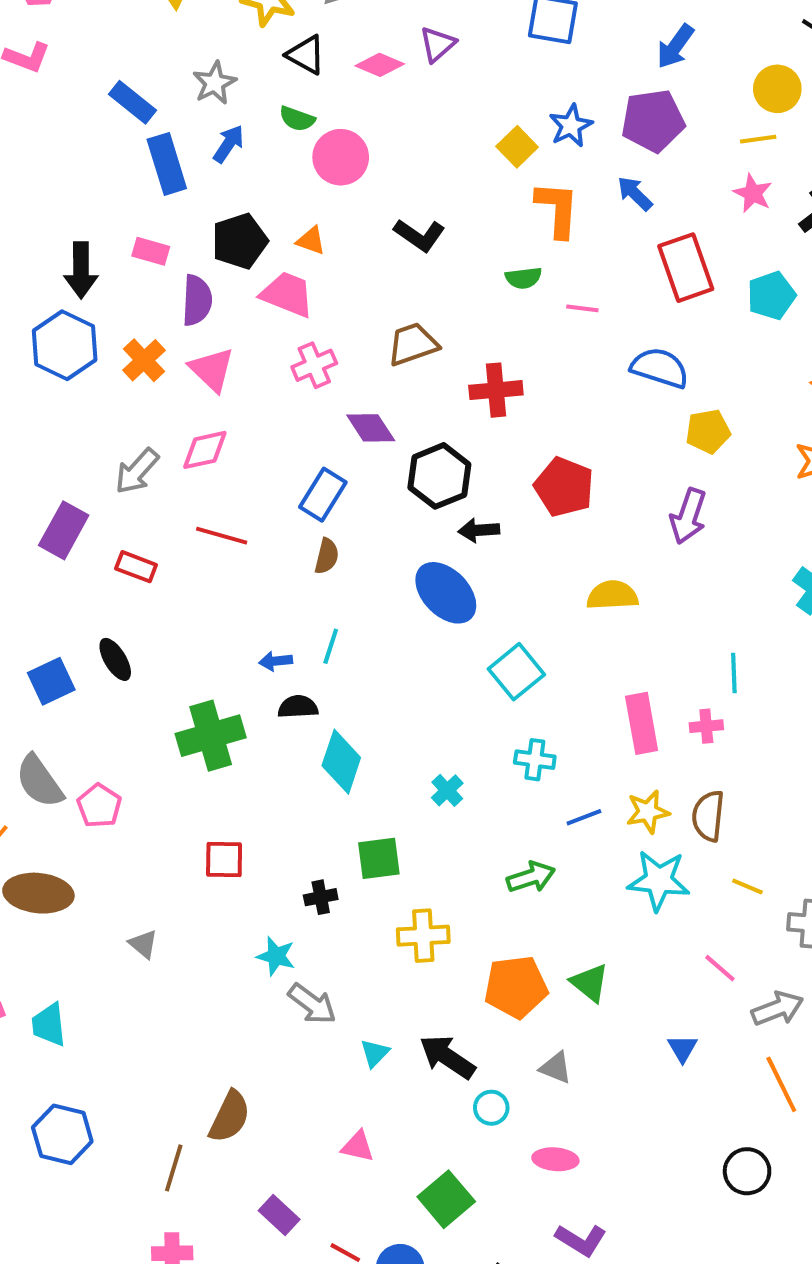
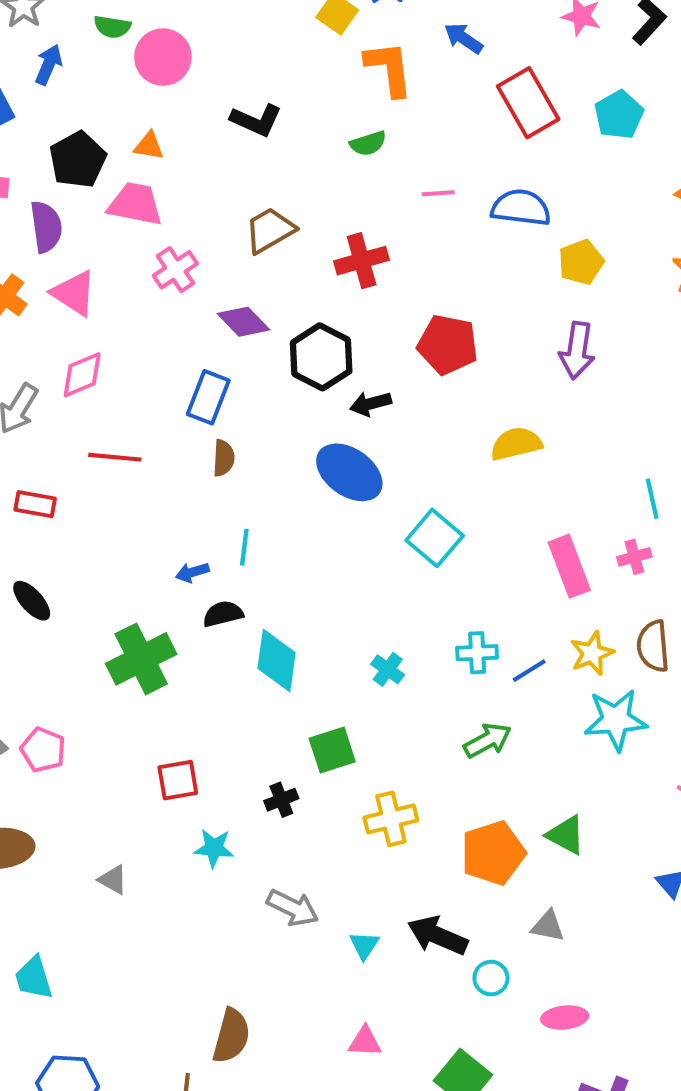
pink line: (582, 308) -> (438, 193), moved
cyan cross: (535, 760) -> (477, 653), moved
cyan star: (276, 956) -> (214, 848), moved

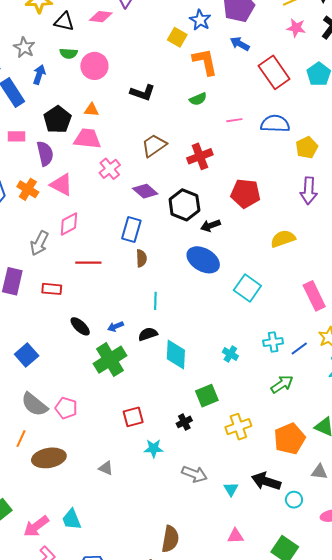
blue arrow: (192, 572) -> (115, 327), moved
black ellipse: (32, 601) -> (80, 326), moved

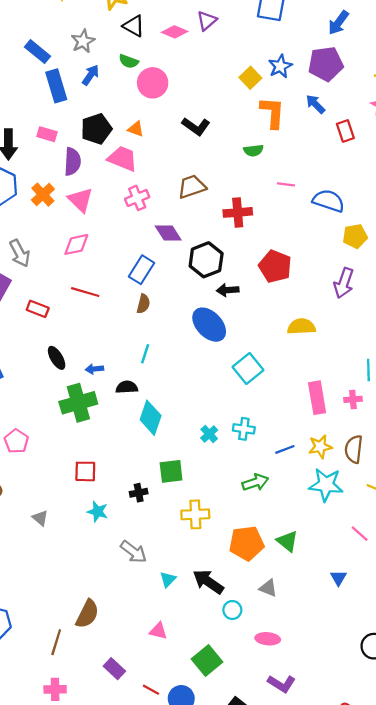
red rectangle: (274, 72) -> (345, 131), moved, size x0.6
gray arrow: (39, 243) -> (20, 253), moved, turned -70
cyan cross: (273, 342) -> (244, 429), moved

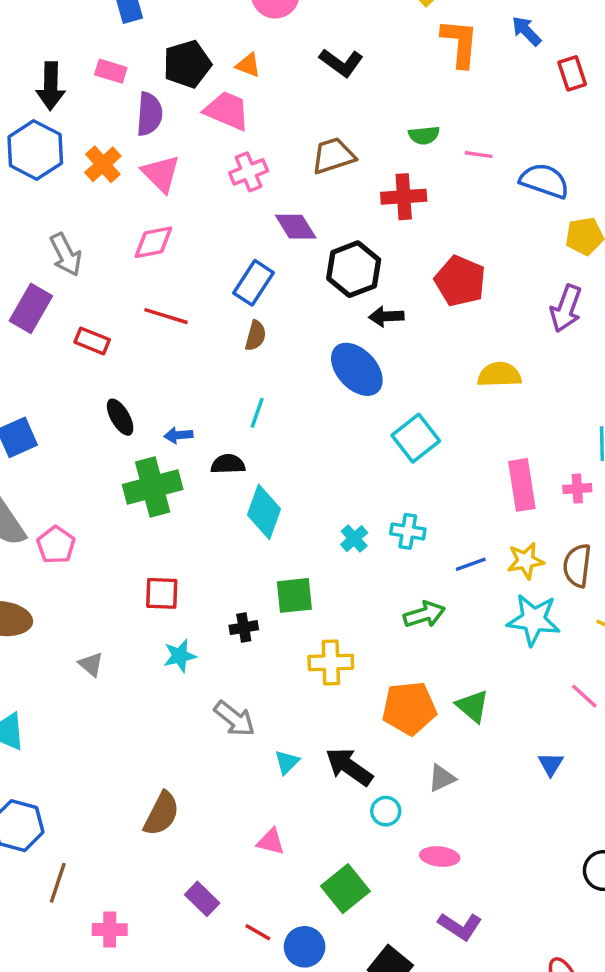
green semicircle: (253, 150) -> (424, 135), moved
cyan star: (98, 512) -> (180, 656), turned -30
gray triangle: (268, 588) -> (442, 778), turned -48
brown line: (56, 642) -> (58, 883), moved

